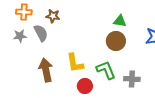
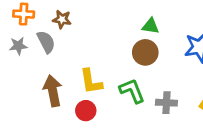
red circle: (85, 86) -> (86, 111), moved

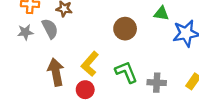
green triangle: (151, 26) -> (161, 13), moved
brown circle: (145, 52) -> (125, 29), moved
yellow L-shape: (91, 82) -> (90, 64), turned 50

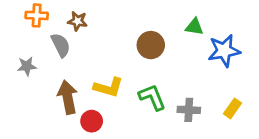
gray star: (25, 32) -> (27, 66), moved
yellow L-shape: (90, 64) -> (109, 87), turned -115
red circle: (85, 90) -> (92, 121), moved

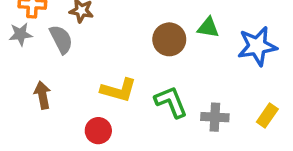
green triangle: (194, 27) -> (208, 28), moved
gray star: (27, 66) -> (21, 34), moved
brown arrow: (68, 97) -> (43, 95), moved, size x0.7

